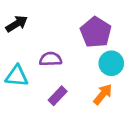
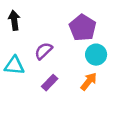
black arrow: (17, 24) -> (14, 20), turned -66
purple semicircle: (51, 59) -> (44, 51), turned -42

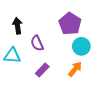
black arrow: (14, 20) -> (17, 26), moved
purple semicircle: (44, 51) -> (37, 43), turned -70

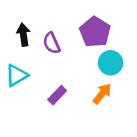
purple semicircle: (37, 43) -> (52, 43), moved
cyan triangle: (12, 56) -> (16, 75), turned -36

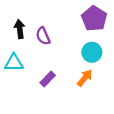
purple pentagon: (95, 32) -> (94, 19), moved
cyan triangle: (16, 75) -> (14, 63), turned 30

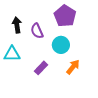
purple pentagon: (94, 19) -> (65, 16), moved
cyan circle: (92, 52) -> (61, 45), moved

